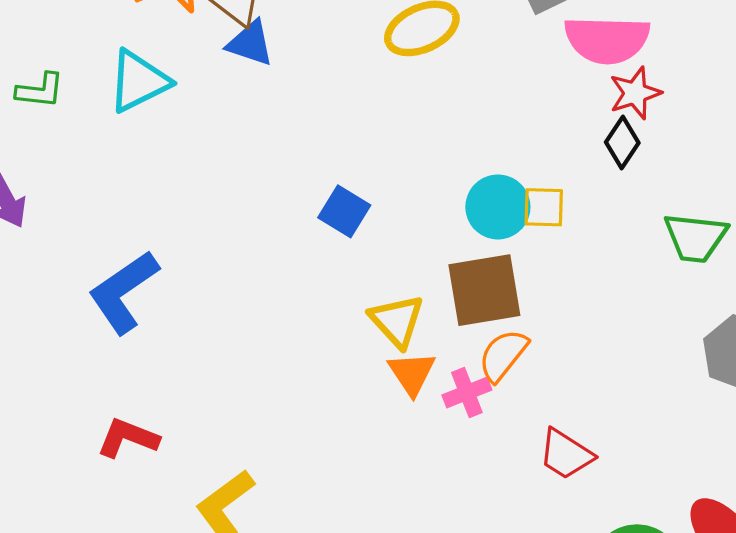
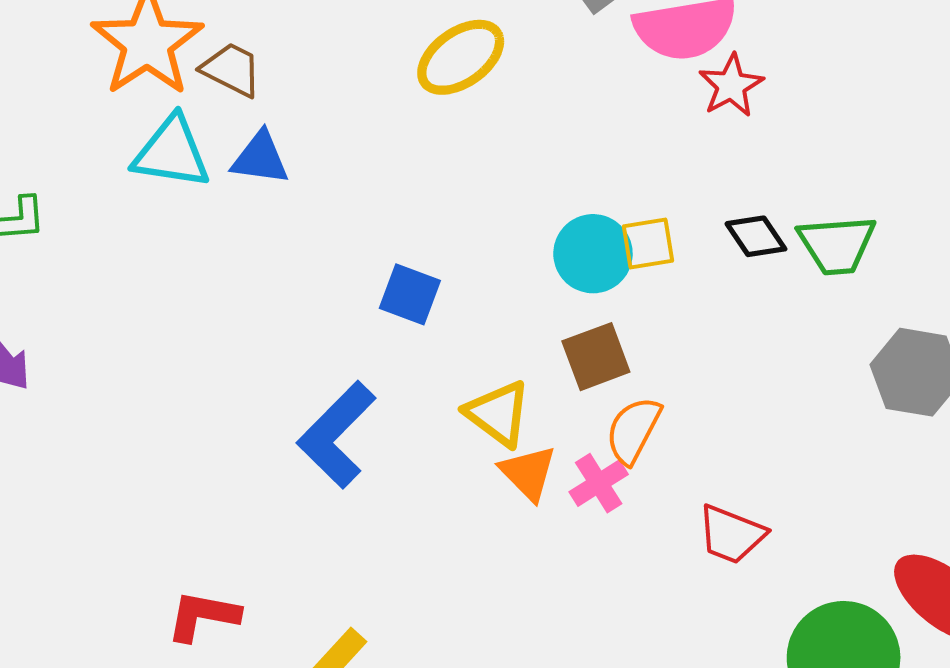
blue triangle: (250, 43) -> (260, 158), moved
cyan triangle: (139, 81) -> (172, 153), moved, turned 46
black diamond: (622, 143) -> (756, 236), moved, turned -57
brown square: (484, 290) -> (596, 357), size x0.7
blue L-shape: (124, 292) -> (337, 435), moved

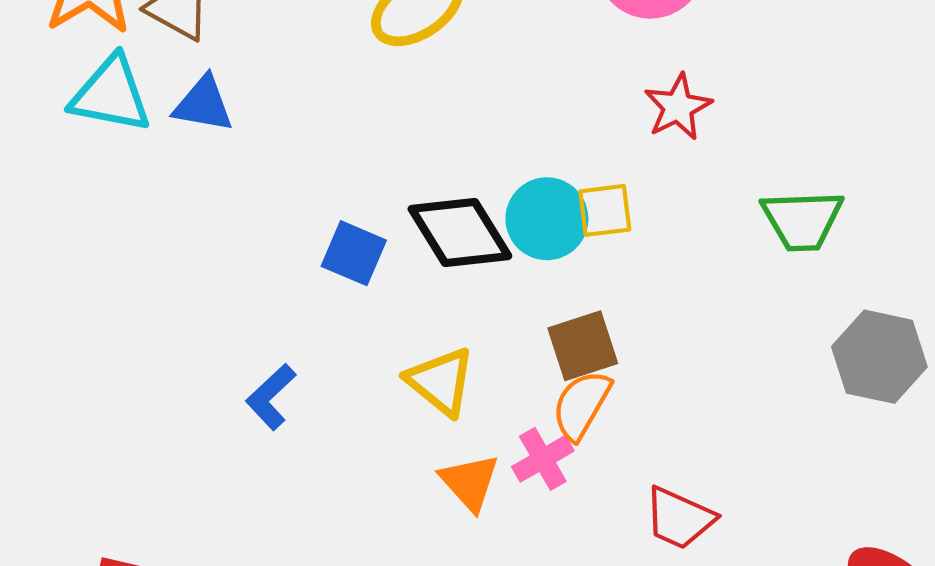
red star: (731, 86) -> (678, 107), moved
black diamond: (756, 236) -> (460, 233), moved, size x1.6
brown square: (596, 357) -> (583, 346), moved
blue L-shape: (337, 435) -> (271, 397), size x0.6
orange triangle: (528, 473) -> (470, 482), moved

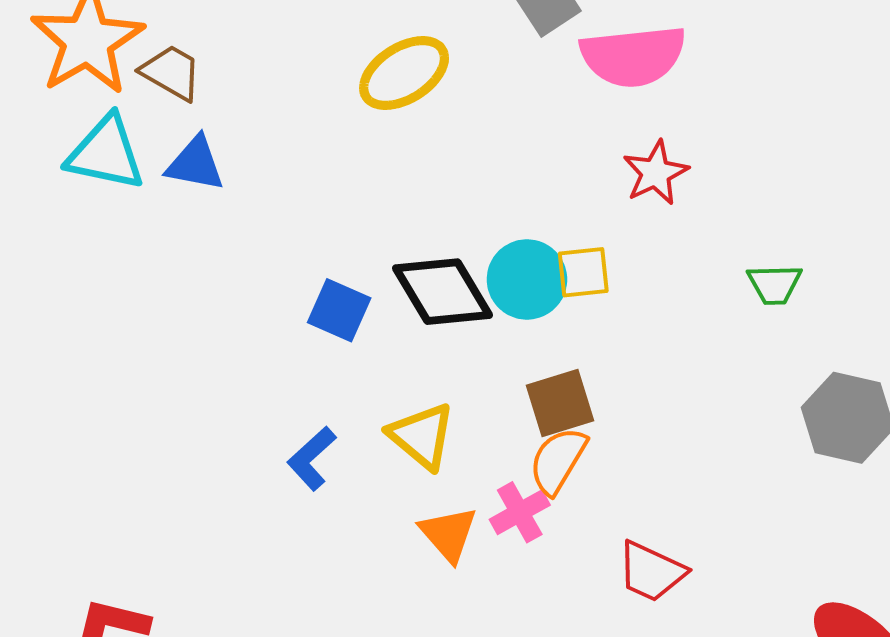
green trapezoid: (802, 220) -> (774, 284), size x0.7
blue L-shape: (271, 397) -> (312, 458), moved

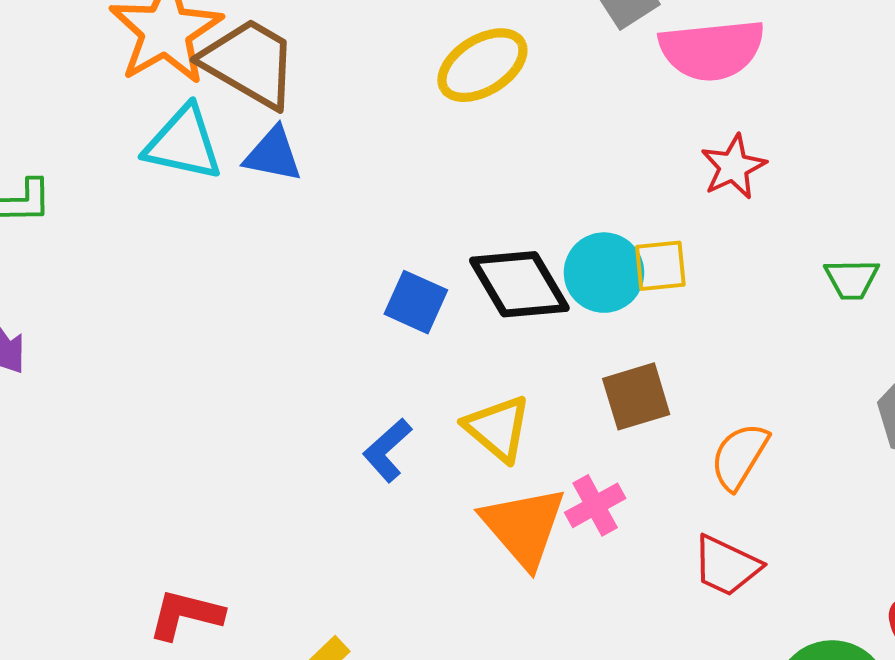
brown trapezoid: (171, 72) -> (249, 63), size x1.6
orange semicircle: (558, 461) -> (739, 456), moved
orange triangle: (448, 534) -> (524, 527), size x1.5

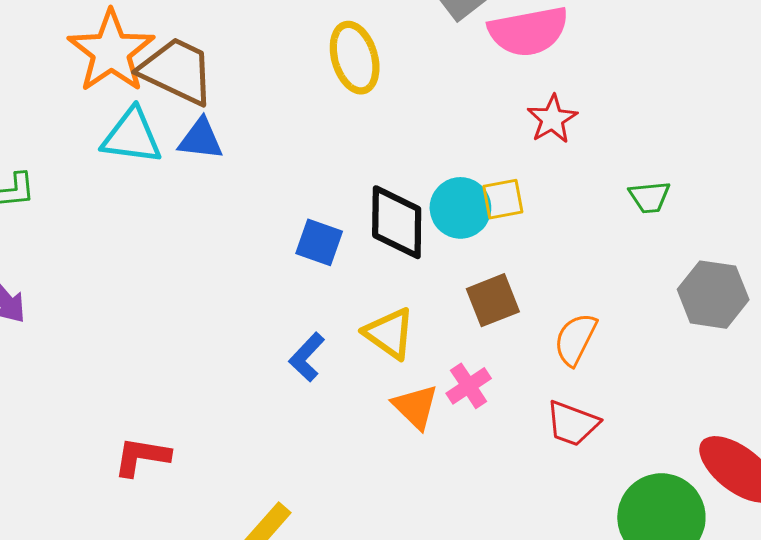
yellow ellipse: (482, 65) -> (355, 58), turned -70
black diamond: (519, 284) -> (397, 222), turned 36
orange triangle: (524, 527) -> (416, 407), size x0.7
red L-shape: (186, 615) -> (142, 457), moved

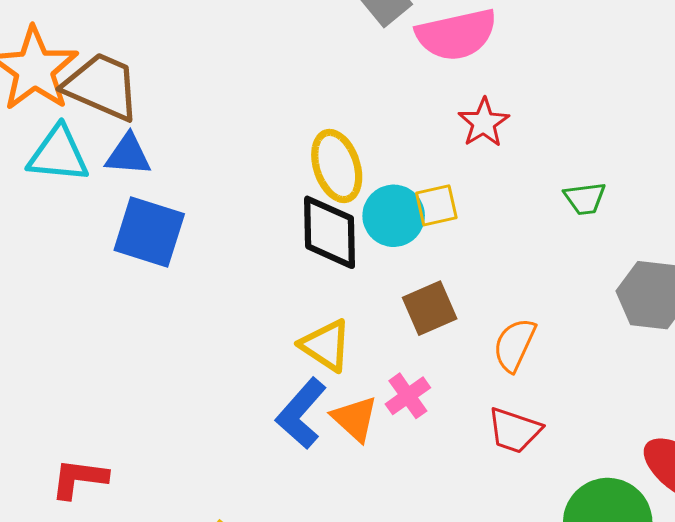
yellow ellipse: (355, 58) -> (337, 166), moved
blue square: (319, 242) -> (149, 232), moved, size x1.5
blue L-shape: (307, 357) -> (301, 413), moved, size x1.4

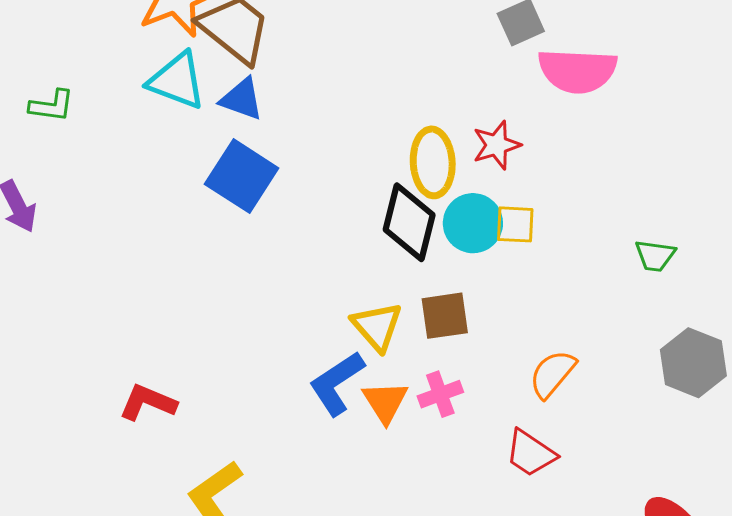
red star: (484, 123) -> (497, 145), moved
brown square: (430, 308) -> (445, 316), moved
red L-shape: (79, 479) -> (148, 402), moved

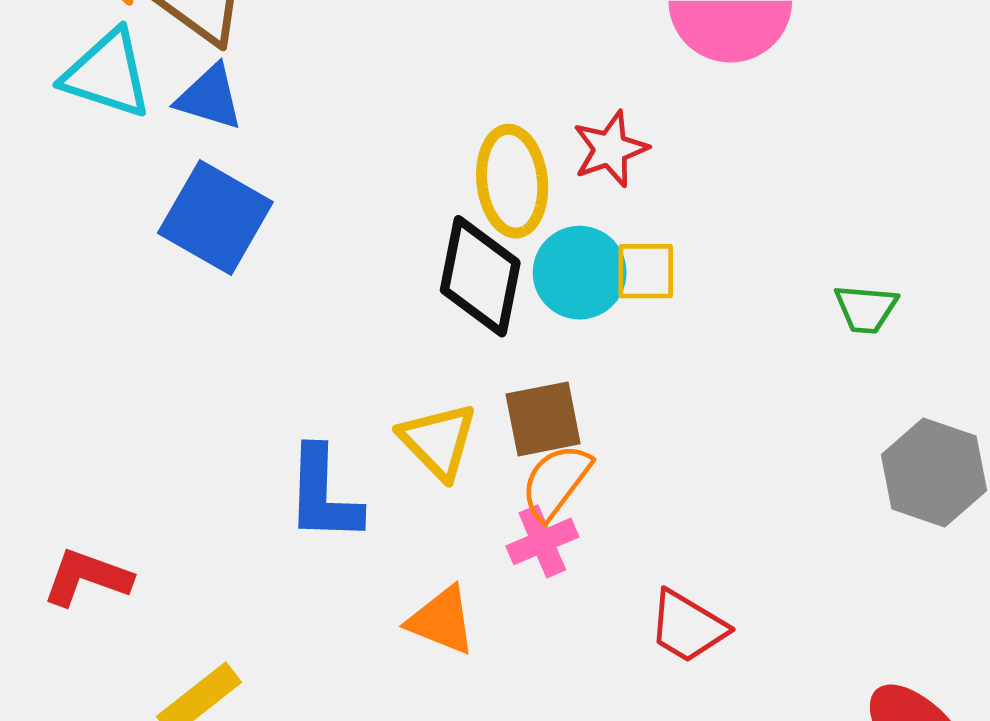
orange semicircle: (552, 374) -> (556, 482), moved
blue L-shape: (337, 383) -> (323, 495), moved, turned -52
orange triangle: (385, 402) -> (442, 620), moved, turned -33

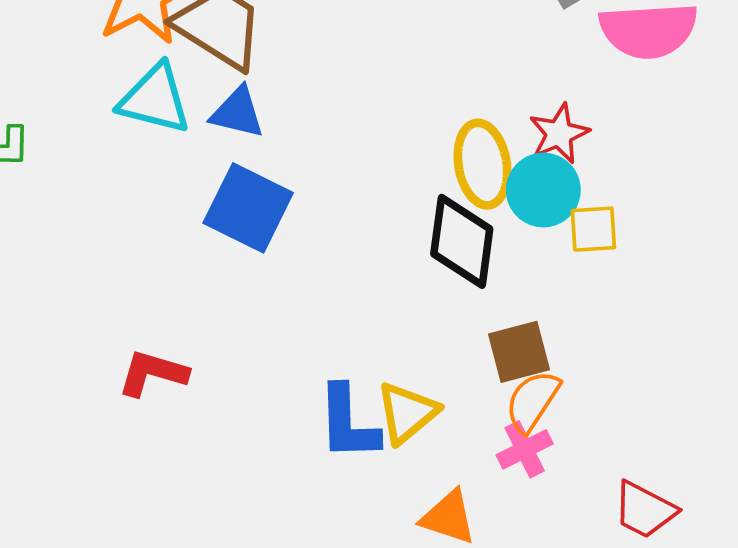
cyan circle: (580, 273) -> (543, 190), moved
yellow triangle: (438, 441) -> (407, 413), moved, turned 38
red L-shape: (87, 577) -> (153, 373), moved

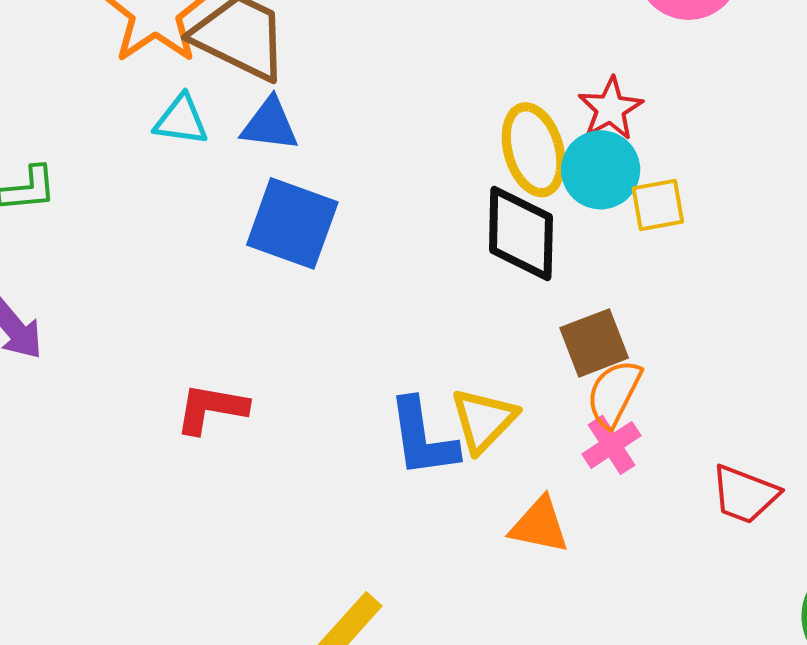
cyan triangle: (155, 99) -> (181, 120), size x0.7

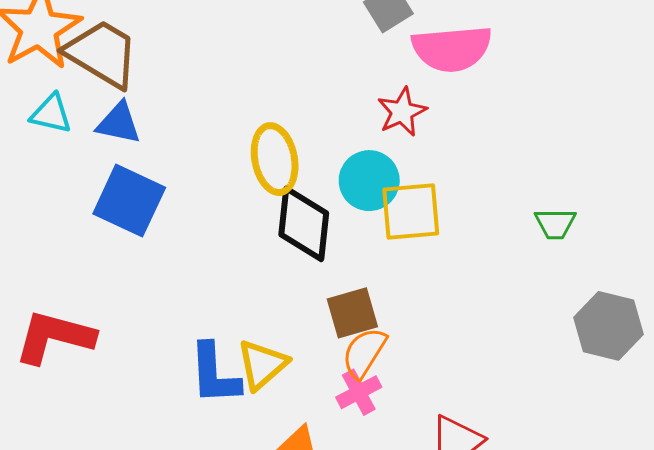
red star: (610, 109) -> (402, 112), moved
yellow ellipse: (534, 150) -> (275, 159), moved
yellow square: (658, 205) -> (411, 211), size x1.5
red L-shape: (211, 409) -> (54, 337), size x1.4

